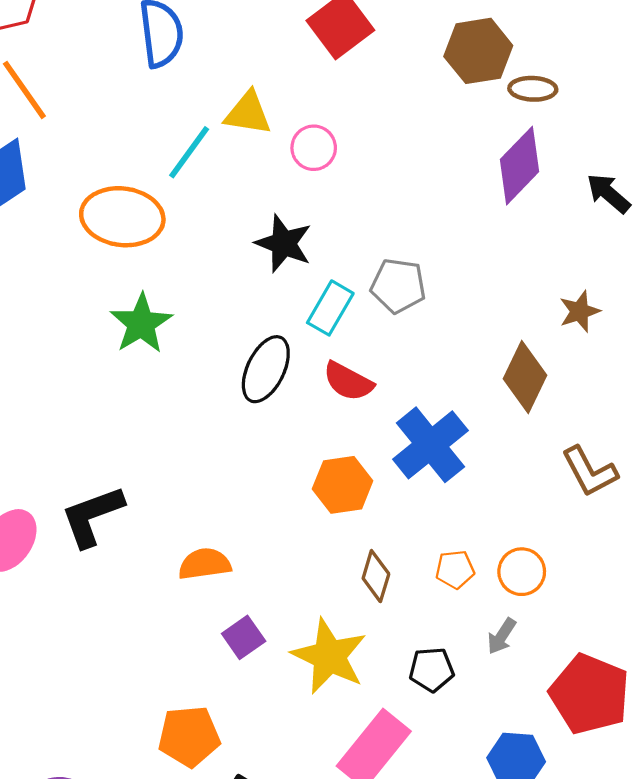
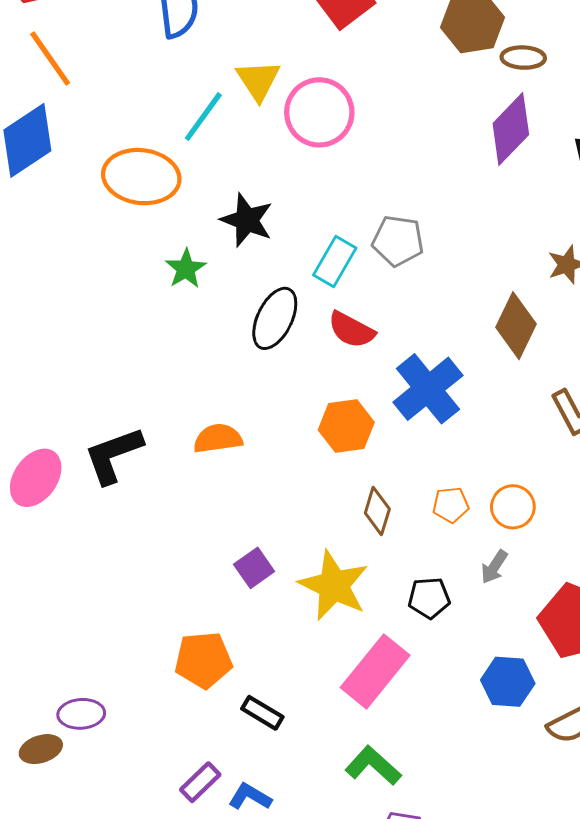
yellow triangle: (248, 113) -> (258, 80), turned 48
pink circle: (314, 148) -> (319, 112), size x1.6
black star: (284, 243) -> (247, 220), moved
green star: (141, 324) -> (186, 269), moved, size x0.7
orange semicircle: (205, 564) -> (218, 438), moved

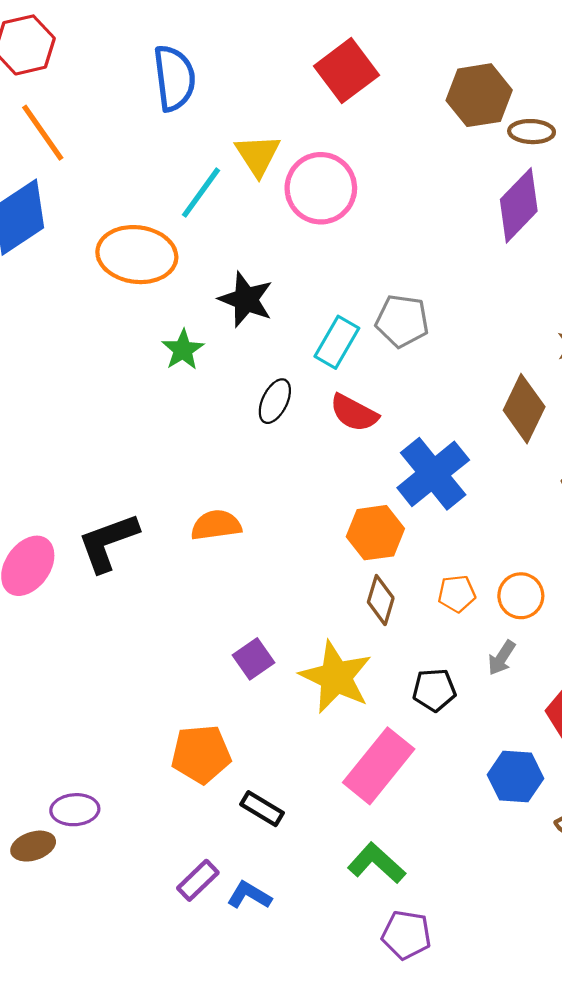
black ellipse: (275, 318) -> (275, 401), size x0.7
orange hexagon: (346, 426) -> (375, 533), moved

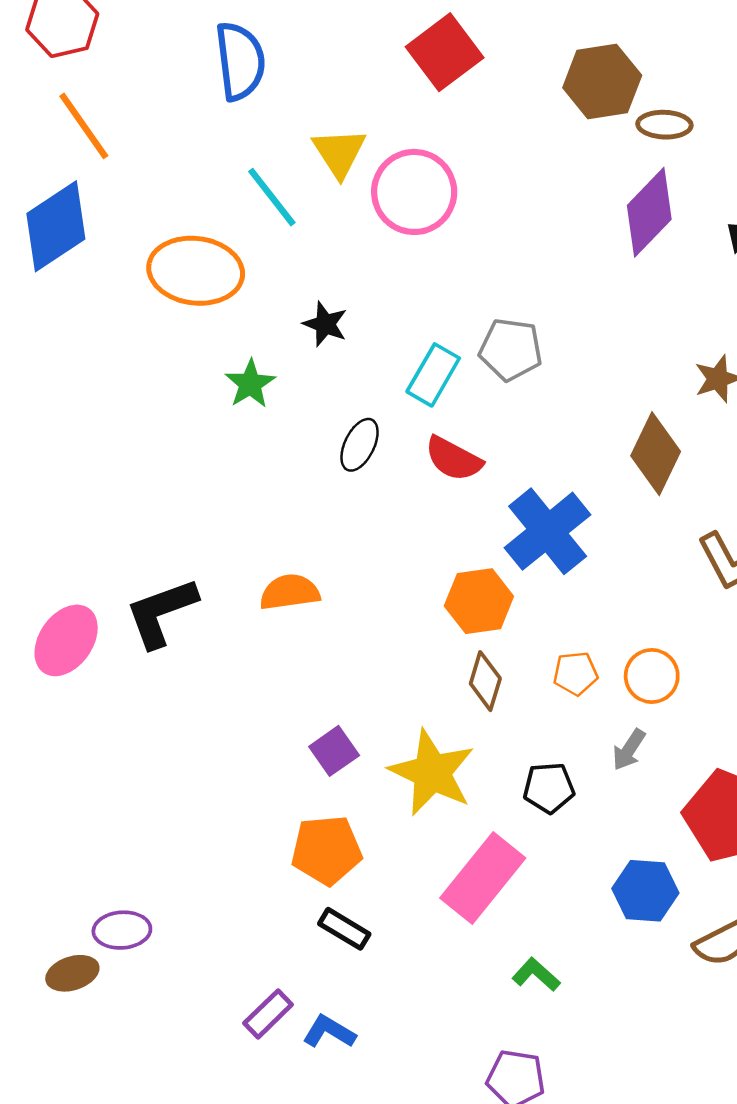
cyan line: (201, 193) -> (272, 197), turned -74
black star: (246, 299) -> (325, 324), size x0.7
orange pentagon: (201, 754) -> (326, 850), moved
green L-shape: (376, 863) -> (536, 975), moved, size x0.7

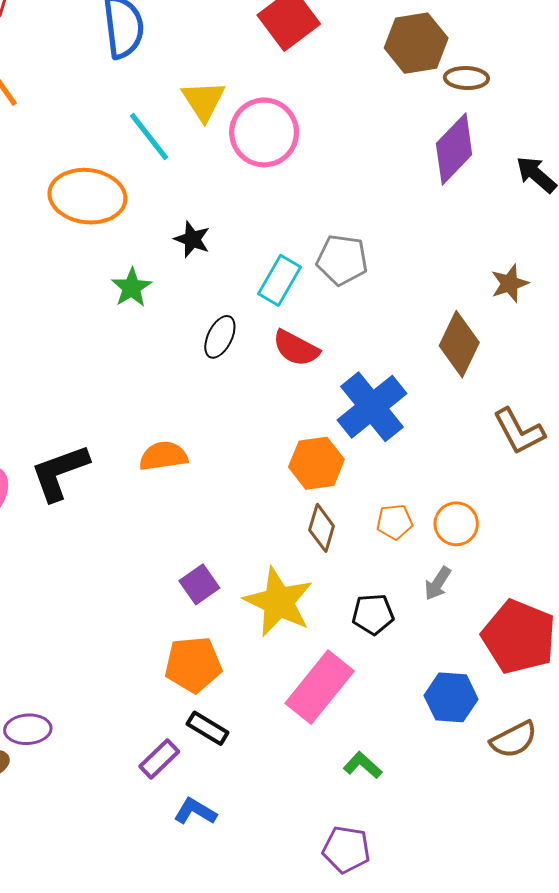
purple rectangle: (268, 1014) -> (159, 759), moved

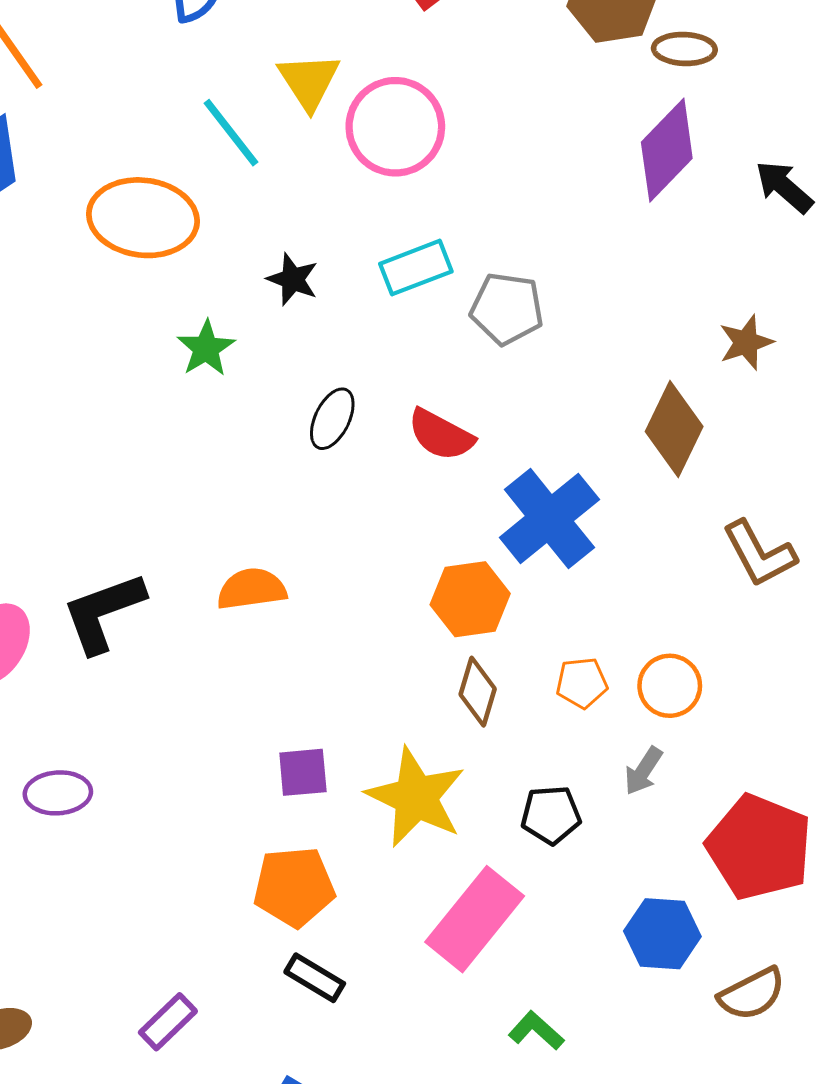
cyan rectangle: (279, 280) -> (416, 268), moved, turned 39
purple square: (199, 584) -> (303, 772), turned 30
purple ellipse: (28, 729) -> (58, 793), moved
purple rectangle: (159, 759) -> (168, 1022), moved

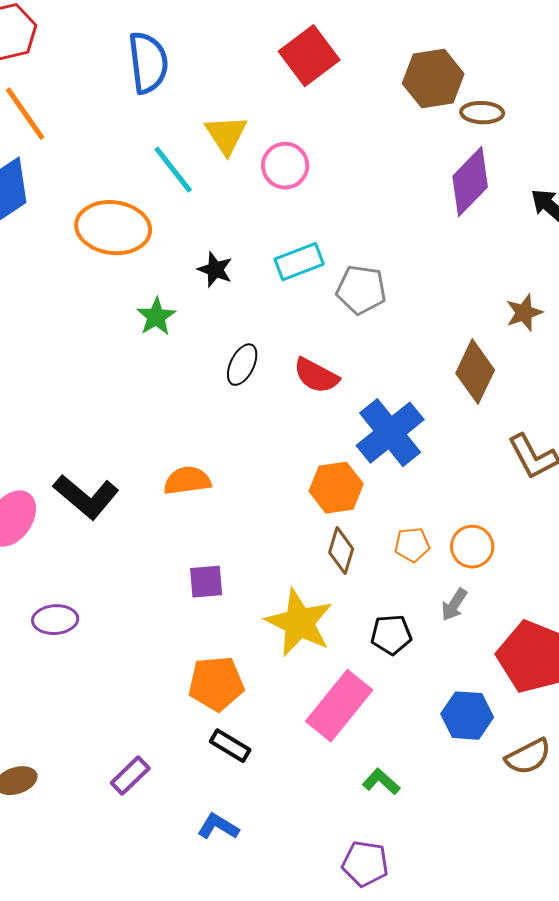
pink circle: (395, 127) -> (285, 166), size x0.7
black L-shape: (103, 612) -> (86, 497), turned -120
purple square: (303, 772) -> (206, 582), moved

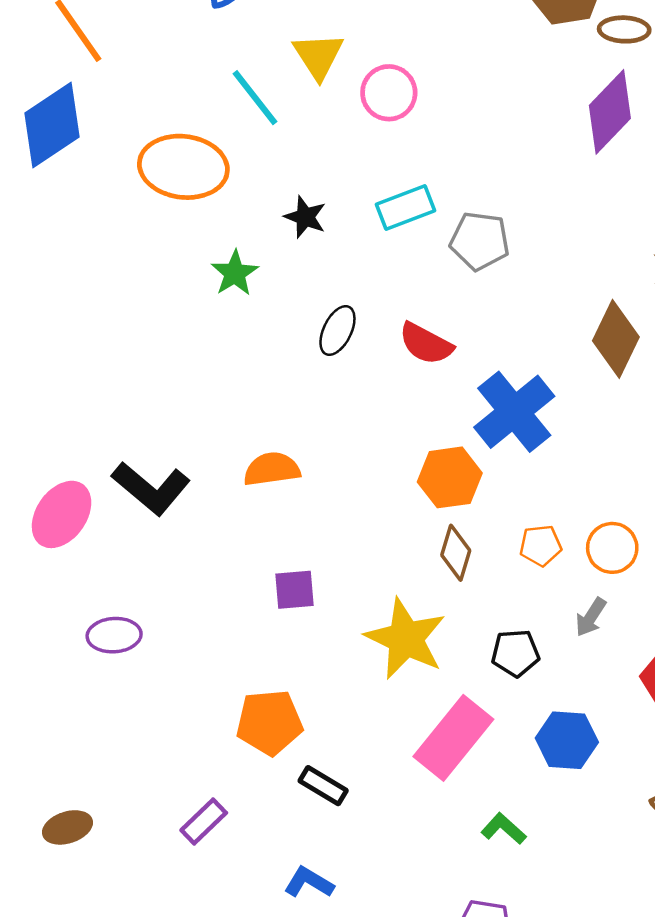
orange pentagon: (216, 684) -> (269, 722), moved
blue hexagon: (467, 716) -> (567, 740), moved

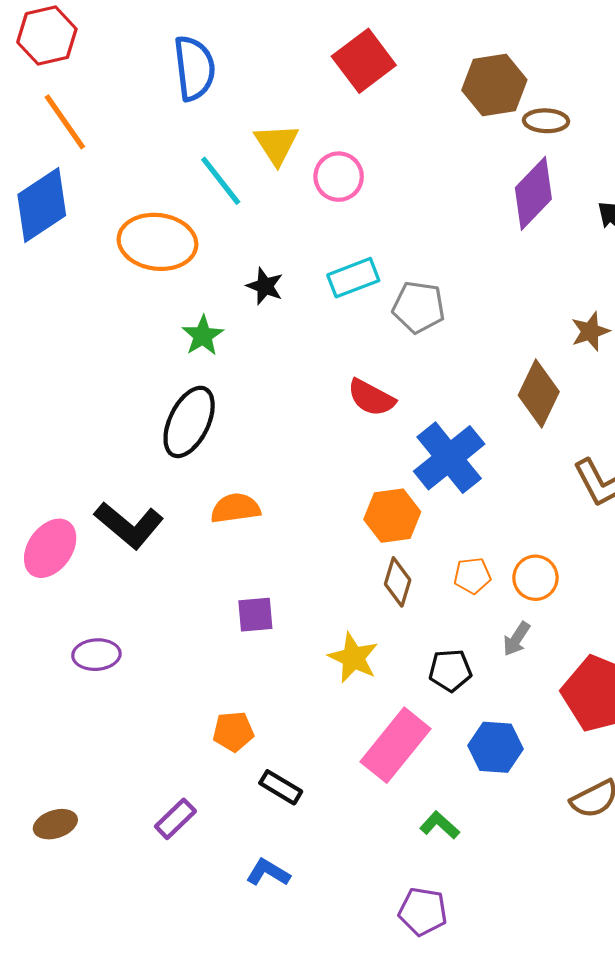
black ellipse: (337, 330) -> (189, 422), moved, size x1.6
yellow star: (406, 639) -> (353, 658), size x0.7
orange pentagon: (269, 722) -> (233, 731), size x0.7

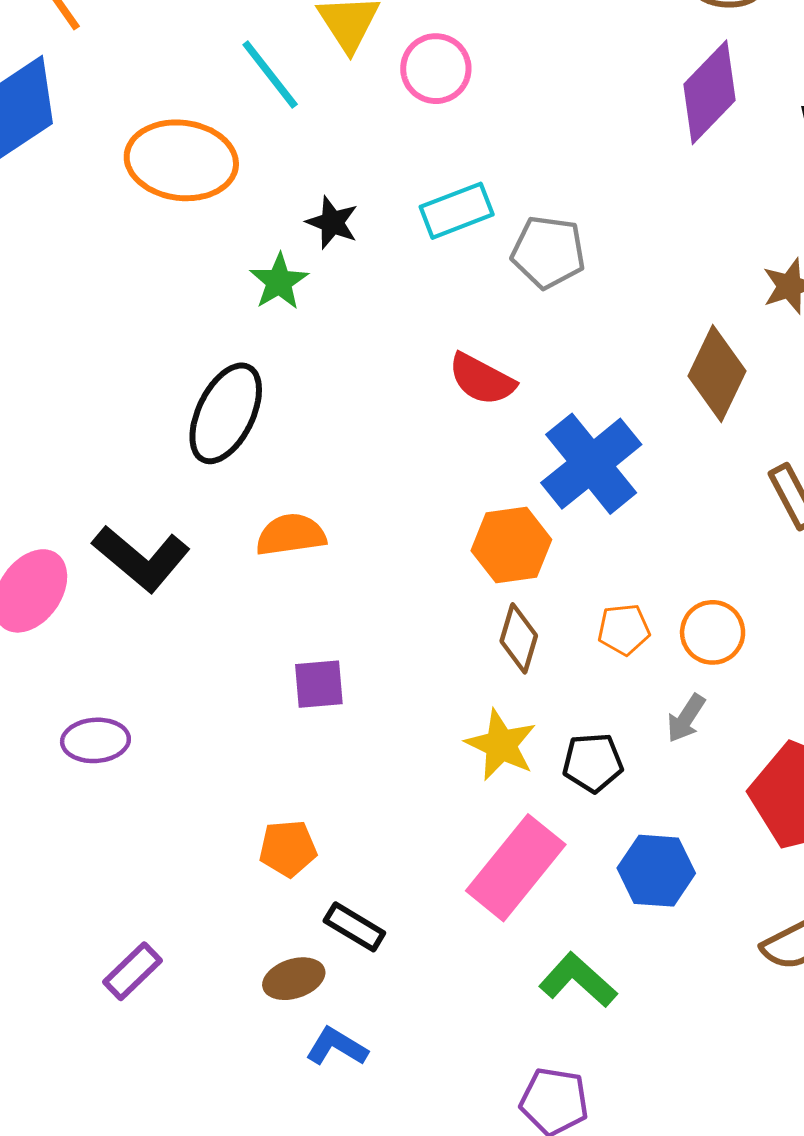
green star: (203, 336) -> (279, 282), moved
yellow star: (353, 658) -> (501, 745), moved
purple rectangle: (175, 819) -> (132, 971), moved
brown ellipse: (55, 824) -> (294, 979), moved
green L-shape: (440, 825) -> (578, 980), size x1.4

